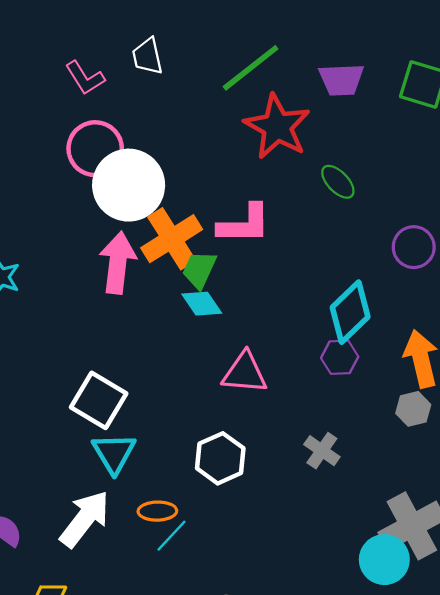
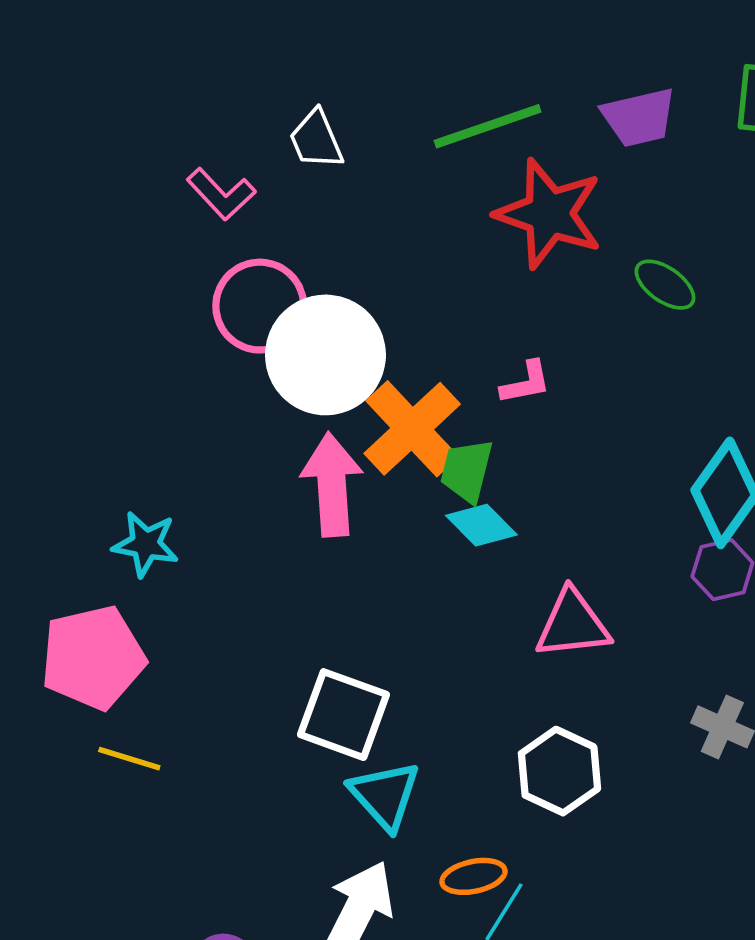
green line: (251, 68) -> (488, 126), turned 30
pink L-shape: (244, 224) -> (526, 383), size x0.6

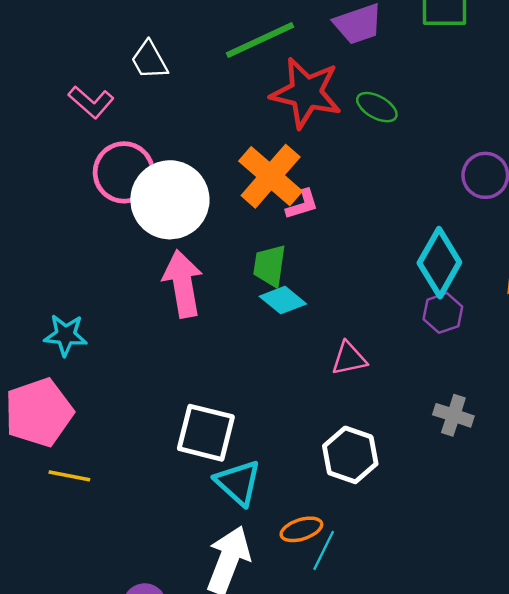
green ellipse: (665, 285) -> (377, 107), moved
orange cross: (412, 429) -> (271, 176), moved
pink triangle: (573, 624) -> (349, 359), size x0.7

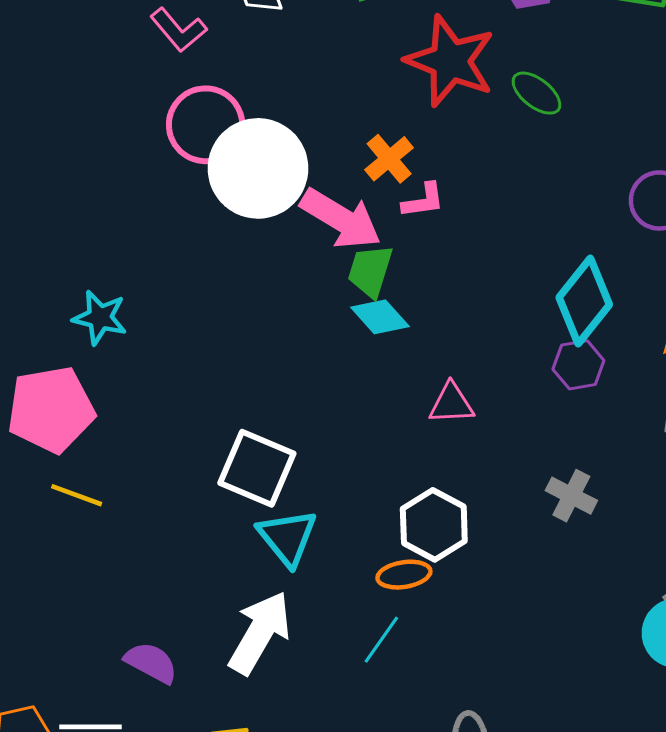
orange cross: (271, 176) -> (389, 159), size x0.6
pink arrow: (183, 284) -> (341, 219), moved, turned 122
orange ellipse: (301, 529) -> (404, 575), moved

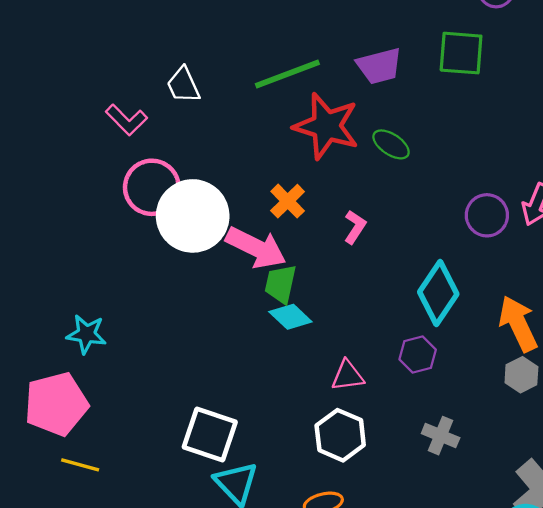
pink L-shape: (423, 201) -> (355, 227), moved, turned -44
purple hexagon: (578, 365) -> (418, 355), moved
white hexagon: (434, 525) -> (340, 435), moved

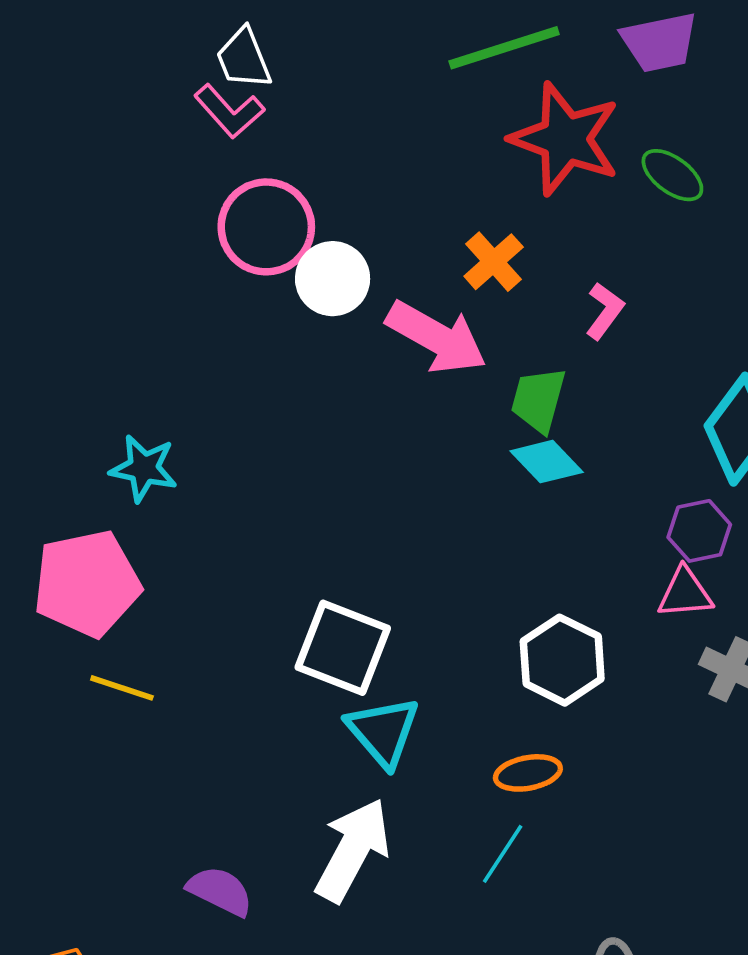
white trapezoid: (183, 85) -> (244, 59), moved
white circle: (193, 216) -> (333, 279), size x0.6
green trapezoid: (281, 284) -> (538, 400), moved
cyan diamond: (290, 317) -> (547, 462), moved
pink triangle: (348, 376) -> (685, 593), moved

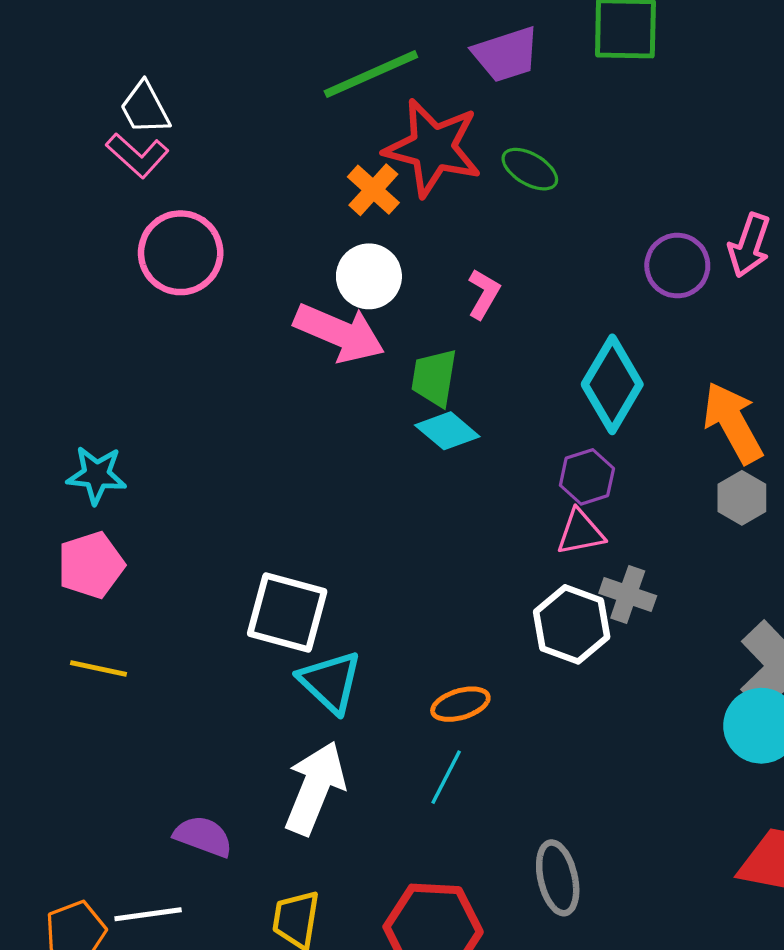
orange cross: (494, 262) -> (373, 190), moved
white circle: (333, 279) -> (369, 276), moved
pink pentagon: (87, 583) -> (91, 565), moved, size x0.7
white hexagon: (562, 660) -> (572, 624), moved

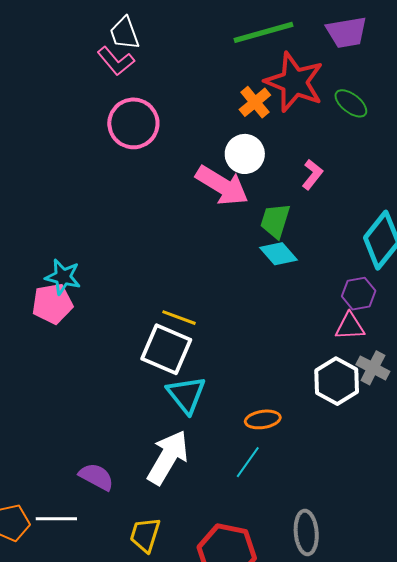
cyan star: (97, 475) -> (63, 277), moved
yellow line: (98, 668) -> (179, 318), moved

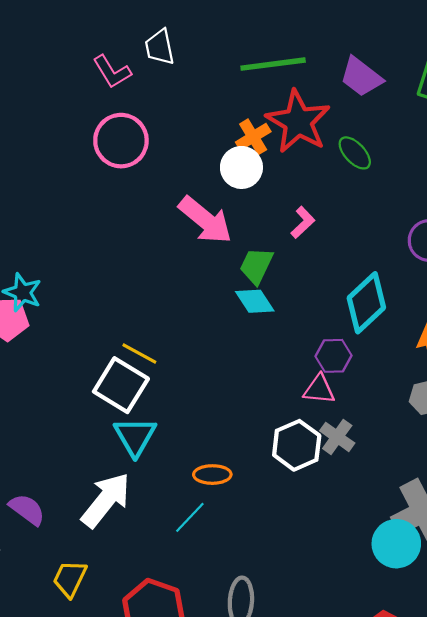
purple trapezoid: (347, 32) -> (361, 77), turned 39
white trapezoid: (124, 33) -> (160, 47), moved
white circle: (245, 154) -> (241, 167), moved

